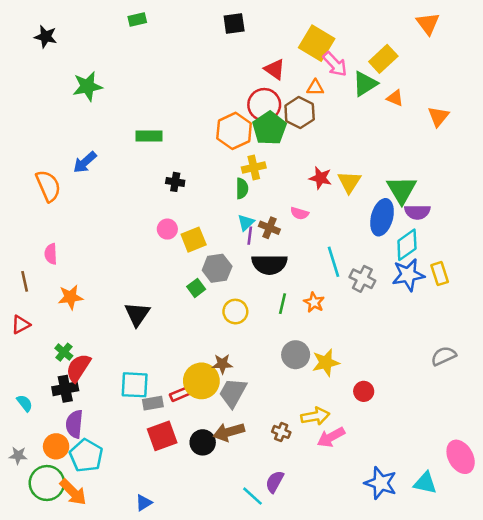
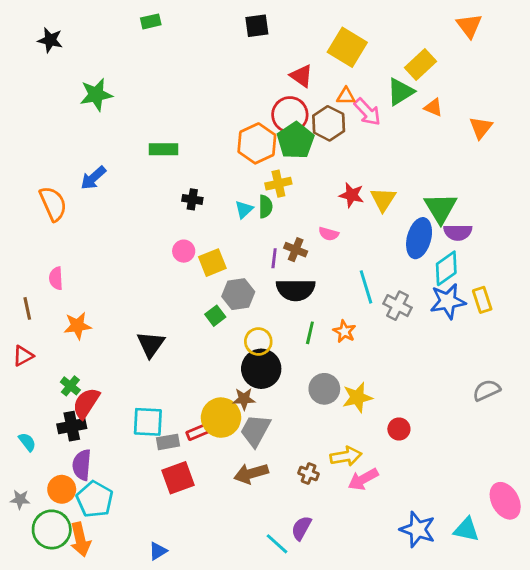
pink arrow: (335, 64) -> (367, 112), moved
cyan triangle: (246, 222) -> (244, 209), moved
black circle: (203, 442) -> (261, 369), moved, size x1.4
orange arrow: (73, 492) -> (80, 540), turned 32

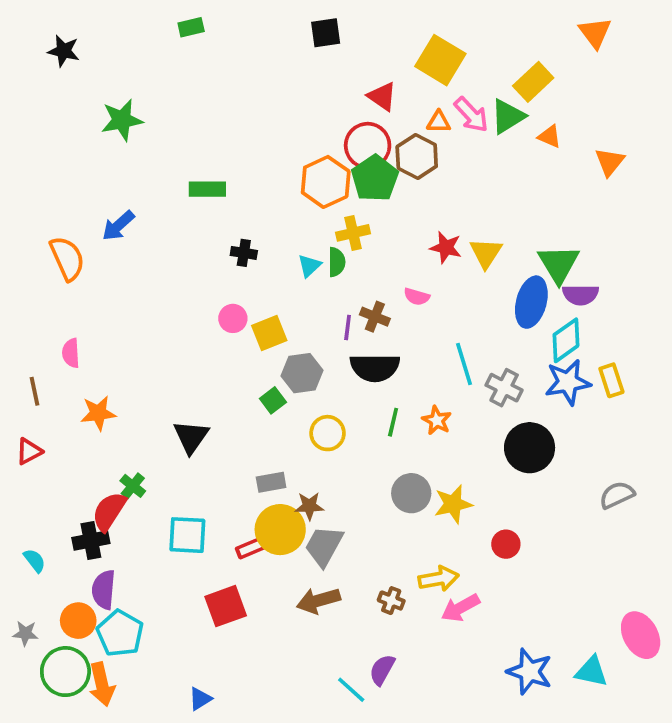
pink arrow: (367, 112) -> (471, 115), moved
black circle: (261, 369) -> (530, 448), moved
green cross: (70, 386) -> (133, 486), moved
gray rectangle: (168, 442) -> (271, 482), moved

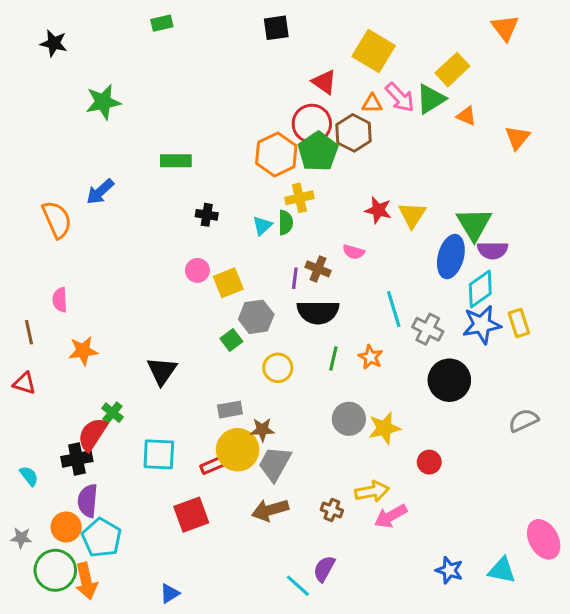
red triangle: (29, 451) -> (24, 383), turned 45
blue star: (530, 672) -> (449, 570), size x0.7

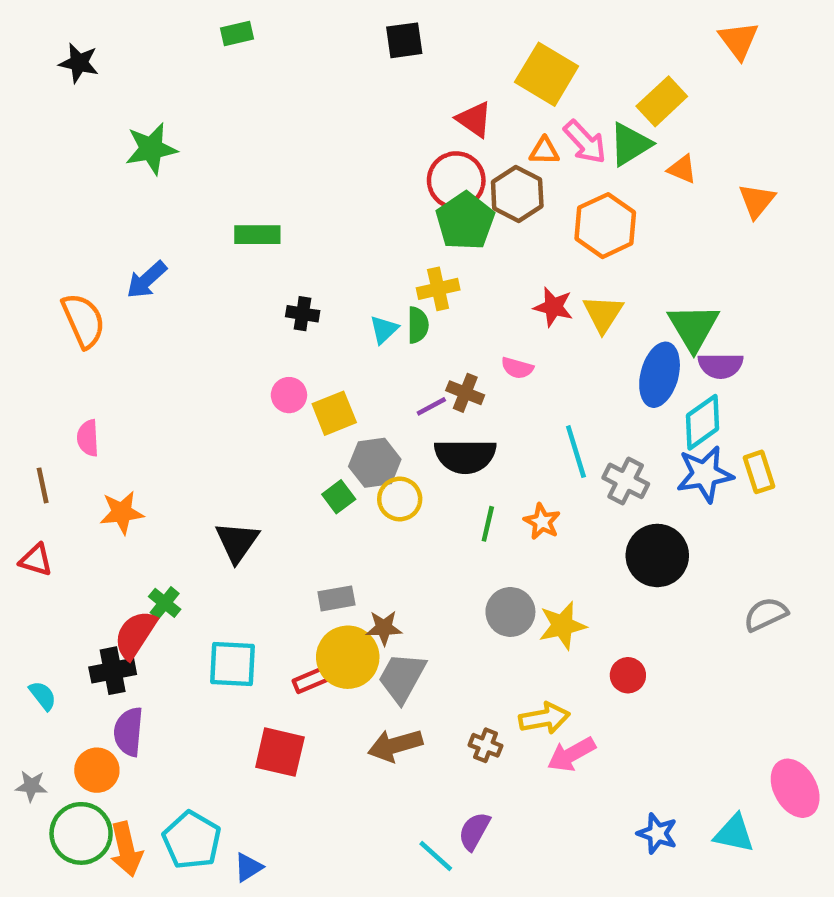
orange hexagon: (276, 155) -> (605, 226), moved
purple line: (295, 278) -> (431, 406), turned 55
yellow circle: (278, 368) -> (400, 499), moved
red square: (191, 515) -> (280, 752), turned 33
cyan pentagon: (102, 538) -> (192, 840), moved

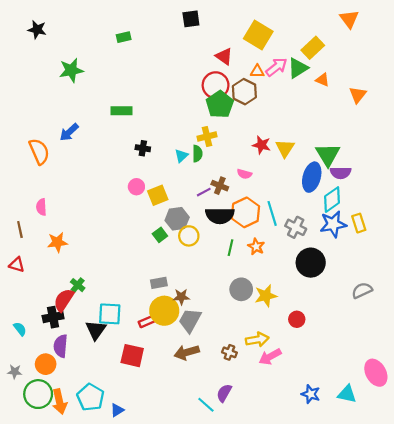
green rectangle: (237, 34) -> (124, 37), moved
pink arrow: (585, 142) -> (276, 67), turned -85
orange hexagon: (605, 226) -> (245, 212), moved
black triangle: (237, 542) -> (96, 330), moved

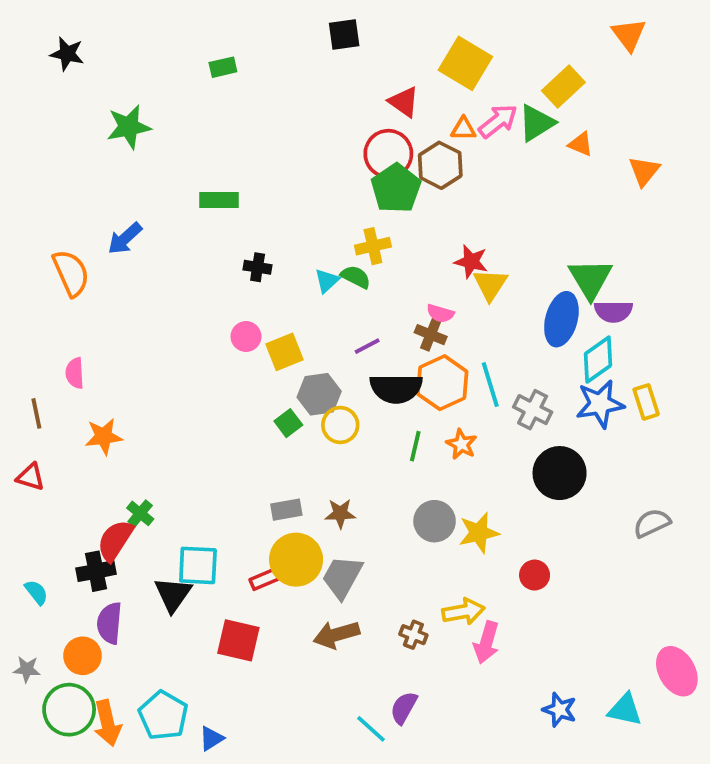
yellow triangle: (285, 148) -> (490, 285), moved
green semicircle: (197, 154) -> (356, 277), turned -63
brown cross: (220, 186) -> (431, 335), moved
brown star: (181, 297) -> (340, 513), moved
pink arrow: (270, 357) -> (486, 642), turned -45

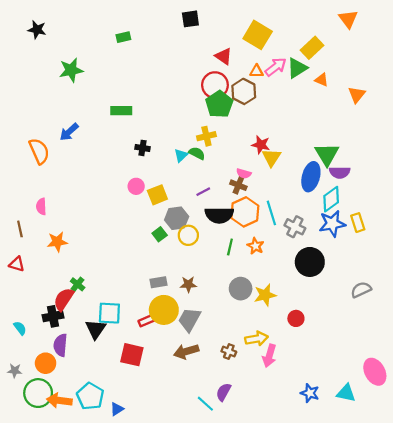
orange arrow: (108, 723) -> (59, 401), turned 110

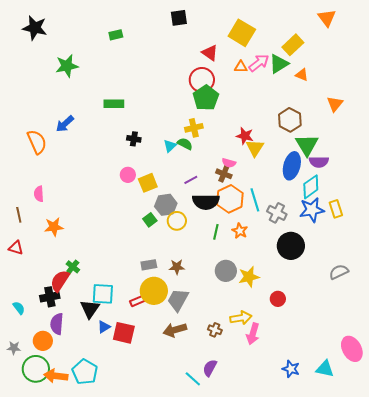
black star: (37, 30) -> (35, 28), size x1.4
brown hexagon: (244, 91) -> (290, 120), moved
orange triangle: (357, 95) -> (335, 104), moved
blue triangle: (117, 409) -> (104, 327), moved

